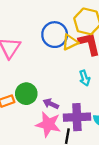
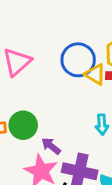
yellow triangle: (70, 42) -> (95, 74), turned 42

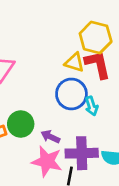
blue circle: (78, 60) -> (71, 94), moved

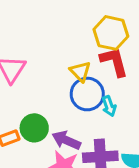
yellow triangle: (74, 62) -> (80, 71), moved, turned 30
purple arrow: (50, 137) -> (66, 140), size x1.4

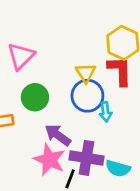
green circle: (34, 128) -> (35, 97), moved

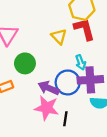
blue circle: (87, 96) -> (68, 82), moved
purple cross: (86, 158) -> (90, 80), moved

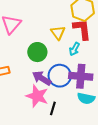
cyan arrow: (81, 62) -> (74, 49), moved, turned 40
green circle: (25, 63) -> (37, 52), moved

